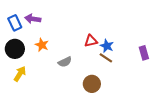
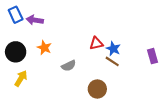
blue rectangle: (15, 23) -> (16, 15), moved

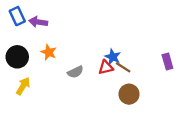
red triangle: (96, 43) -> (106, 67), moved
blue star: (113, 49) -> (113, 57), moved
brown circle: (97, 89) -> (129, 94), moved

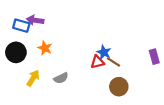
blue rectangle: (17, 16) -> (21, 26), moved, turned -49
gray semicircle: (75, 72) -> (61, 78), moved
yellow arrow: (23, 86) -> (33, 78), moved

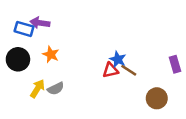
gray semicircle: (61, 78) -> (56, 89), moved
brown circle: (119, 87) -> (157, 98), moved

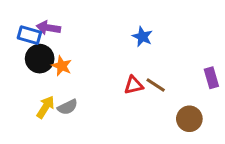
black circle: (18, 59) -> (40, 59), moved
blue star: (118, 59) -> (142, 37), moved

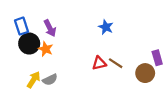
purple arrow: (48, 28) -> (50, 28), moved, turned -126
blue rectangle: (29, 35) -> (22, 26), turned 56
brown circle: (189, 119) -> (145, 73), moved

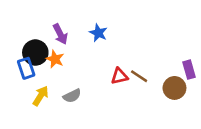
blue rectangle: (22, 26) -> (26, 68), moved
blue star: (106, 27) -> (98, 33), moved
gray semicircle: (50, 80) -> (72, 96), moved

